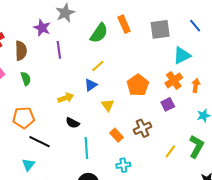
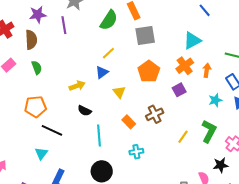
purple star: (42, 28) -> (38, 15), moved, turned -30
gray square: (160, 29) -> (145, 35), moved
purple line: (59, 50) -> (64, 25), moved

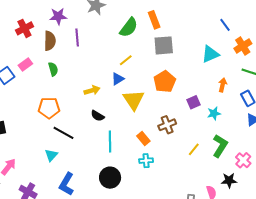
purple line: (64, 25) -> (77, 37), moved
orange cross: (185, 66) -> (243, 46), moved
yellow triangle: (119, 92) -> (134, 100), size x1.6
cyan star: (215, 100) -> (214, 113), moved
orange rectangle: (129, 122) -> (143, 138), moved

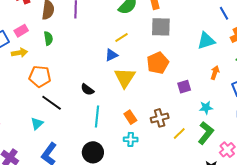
yellow arrow: (92, 90) -> (20, 53), moved
cyan star: (214, 113) -> (206, 108), moved
brown cross: (167, 125) -> (160, 118), moved

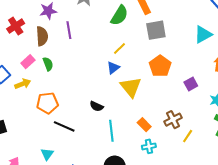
pink rectangle: (21, 31) -> (28, 62), moved
cyan triangle: (37, 124) -> (47, 154), moved
yellow line: (179, 133) -> (188, 136), moved

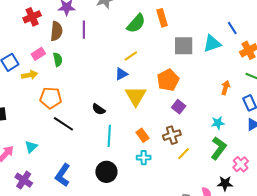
gray square: (156, 30) -> (184, 46), moved
cyan triangle: (203, 34) -> (212, 44), moved
purple square: (191, 84) -> (179, 107), moved, turned -32
cyan triangle: (47, 154) -> (31, 147), moved

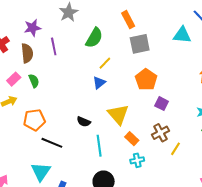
green semicircle: (136, 23) -> (94, 38), moved
cyan triangle: (212, 44) -> (182, 35), turned 36
gray square: (184, 46) -> (140, 44), moved
yellow triangle: (136, 96) -> (118, 114), moved
cyan triangle: (31, 147) -> (41, 172), moved, size x1.5

